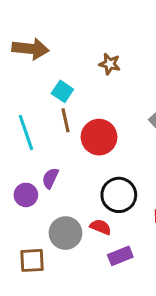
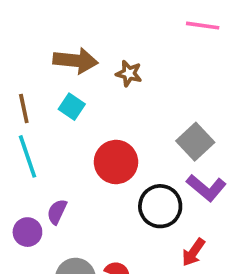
brown arrow: (30, 49) -> (75, 61), moved
brown line: (65, 120) -> (24, 109), moved
black circle: (119, 195) -> (160, 206), moved

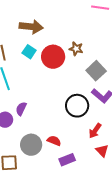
brown star: (129, 73) -> (76, 49), moved
red circle: (116, 162) -> (53, 57), moved

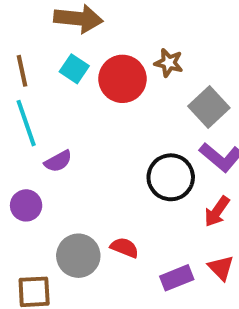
purple semicircle: (21, 109) -> (58, 161), moved, turned -144
red arrow: (95, 131) -> (217, 211), moved
purple rectangle: (67, 160) -> (177, 278), moved

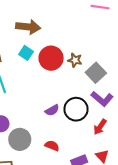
brown star: (169, 63) -> (75, 60), moved
purple semicircle: (58, 161) -> (52, 110), moved
gray circle: (78, 256) -> (20, 139), moved

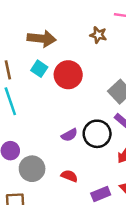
brown star: (75, 60) -> (98, 35), moved

